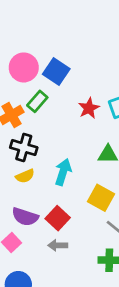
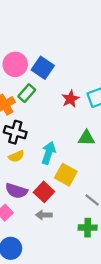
yellow square: (101, 198) -> (66, 175), moved

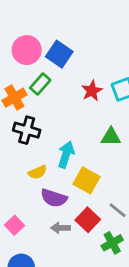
yellow semicircle: (16, 156) -> (38, 172), moved
purple semicircle: (16, 191) -> (54, 198), moved
red square: (44, 192) -> (88, 220), moved
green cross: (88, 228) -> (112, 243), turned -30

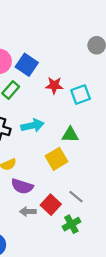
red star: (92, 91) -> (54, 85), moved, turned 30
cyan arrow: (66, 155) -> (32, 126), moved, turned 60
yellow square: (86, 180) -> (56, 159), moved, turned 30

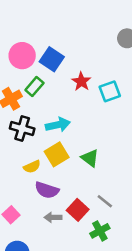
red star: (54, 85) -> (81, 82), turned 30
green triangle: (70, 135) -> (90, 158), moved, turned 36
yellow square: (56, 159) -> (57, 154), moved

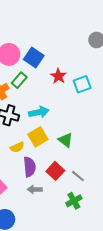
purple semicircle: (47, 190) -> (30, 167), turned -114
red square: (78, 210) -> (55, 171), moved

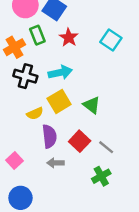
red star: (58, 76) -> (69, 38), moved
green rectangle: (19, 80) -> (37, 35), turned -63
cyan square: (82, 84) -> (111, 40), turned -36

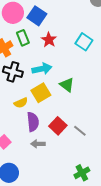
green triangle: (92, 105) -> (67, 85), moved
green cross: (101, 176) -> (82, 173), moved

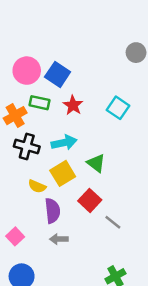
green rectangle: (23, 38) -> (40, 103), turned -56
yellow semicircle: (21, 103) -> (37, 186), turned 48
red square: (58, 126) -> (90, 200), moved

